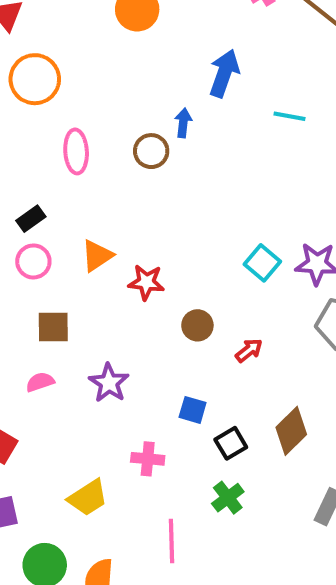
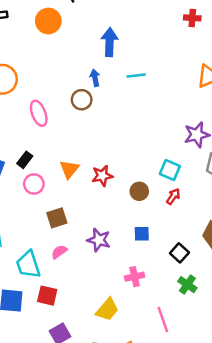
cyan line: (290, 116) -> (136, 75), moved
cyan square: (262, 263) -> (170, 170), moved
blue square: (193, 410) -> (142, 234), moved

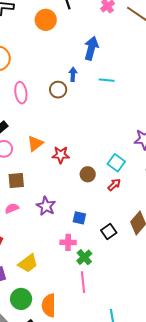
blue square: (142, 234) -> (79, 218), moved
green cross: (187, 285) -> (84, 257), moved
yellow trapezoid: (107, 310) -> (28, 263), moved

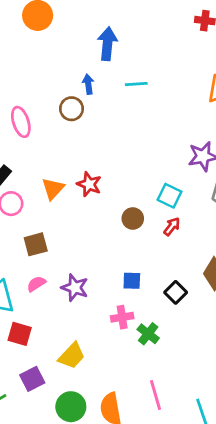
red star: (61, 155) -> (89, 184), moved, turned 30
purple star: (46, 206) -> (75, 288), moved
pink line: (83, 282) -> (156, 395), moved

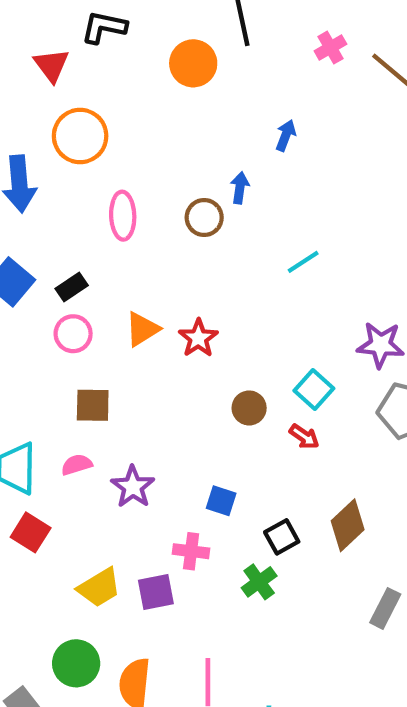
blue arrow: (107, 44) -> (286, 135), size x0.6
cyan line: (136, 84) -> (303, 262), moved, turned -45
red arrow: (172, 226) -> (304, 437), turned 72
green cross: (148, 334) -> (259, 582), moved
purple square: (32, 379) -> (156, 592), moved

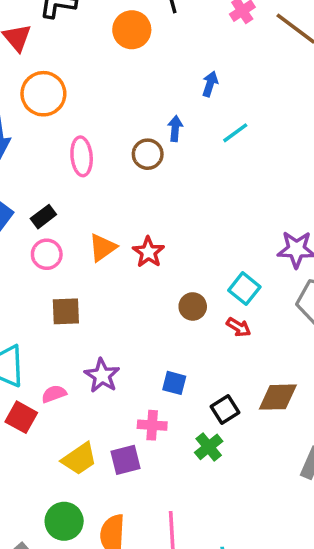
cyan line: (303, 262) -> (235, 133), moved
pink semicircle: (77, 465) -> (54, 394), moved
brown diamond: (348, 525) -> (278, 397), turned 45

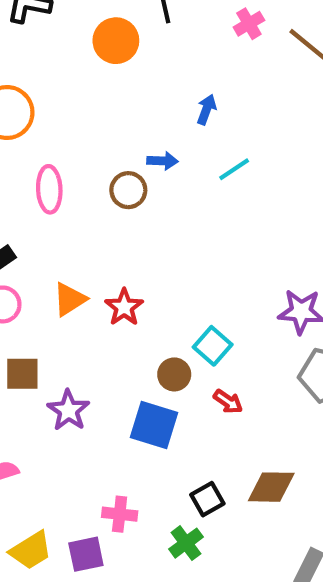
blue arrow: (175, 128) -> (163, 161), turned 85
cyan square: (244, 289) -> (213, 346), moved
purple star: (102, 376) -> (68, 410), moved
blue square: (174, 383) -> (154, 425), moved, size x1.6

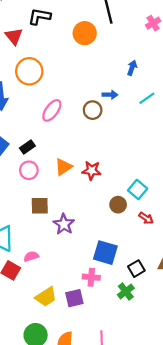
pink ellipse: (49, 189) -> (52, 110), turned 40
red star: (124, 307) -> (92, 171), turned -30
blue square: (154, 425) -> (105, 253), moved

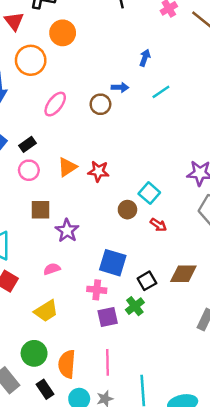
orange circle: (85, 33) -> (63, 33), moved
pink semicircle: (31, 256) -> (52, 269), moved
purple square: (74, 298) -> (108, 317), moved

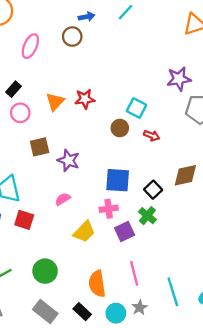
yellow trapezoid: (46, 311) -> (84, 232), moved
green circle: (34, 353) -> (45, 271), moved

